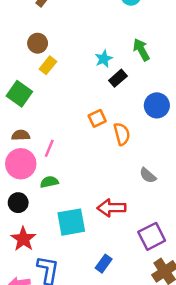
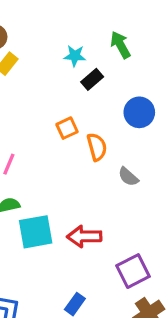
cyan star: (104, 59) -> (75, 56), turned 30
gray semicircle: (148, 175) -> (128, 177), moved
cyan square: (71, 222) -> (36, 232), moved

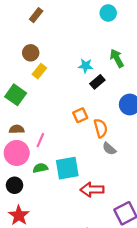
gray semicircle: (128, 177) -> (109, 149), moved
cyan square: (36, 232) -> (67, 168), moved

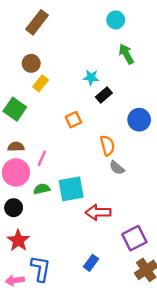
brown rectangle: (36, 15) -> (37, 22), size x1.5
green arrow: (117, 58) -> (126, 54), moved
orange square: (80, 115) -> (73, 120), moved

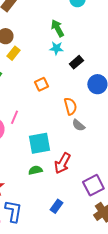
green arrow: (126, 54) -> (57, 28), moved
black rectangle: (104, 95) -> (76, 62), moved
green semicircle: (42, 189) -> (35, 170), moved
red arrow: (98, 212) -> (62, 163), turned -60

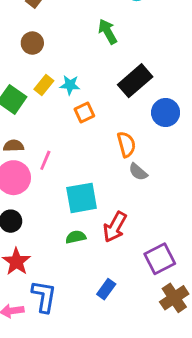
cyan star: (56, 48) -> (70, 85), moved
yellow rectangle: (13, 53) -> (44, 85), moved
black rectangle: (76, 62) -> (135, 81), size x1.6

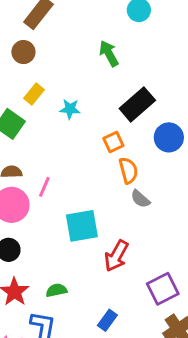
brown circle: (32, 43) -> (23, 52), moved
yellow rectangle: (44, 85) -> (34, 94), moved
orange square: (84, 113) -> (113, 142), moved
green semicircle: (76, 237) -> (56, 290), moved

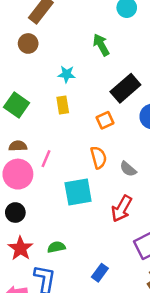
yellow rectangle: (34, 94) -> (63, 105), moved, turned -48
cyan star: (70, 109) -> (67, 74), moved
orange semicircle: (128, 170) -> (99, 157), moved
red arrow: (116, 256) -> (122, 209), moved

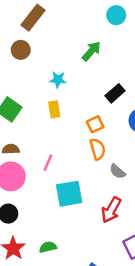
green arrow: (101, 45) -> (91, 51), turned 70
black rectangle: (125, 88) -> (115, 93), size x0.7
orange semicircle: (99, 157) -> (98, 149), moved
pink line: (46, 159) -> (48, 163), moved

